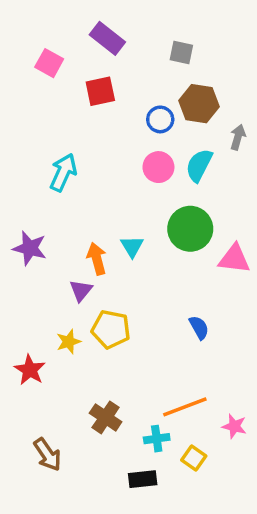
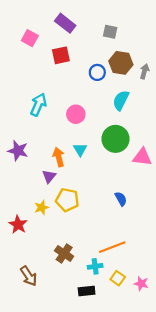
gray arrow: (238, 137) -> (144, 71), moved
pink circle: (158, 167) -> (76, 114), moved
pink star: (234, 426) -> (141, 283), moved

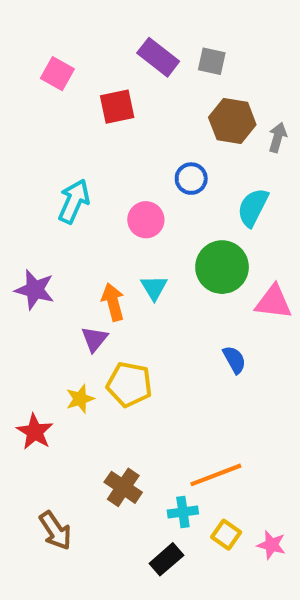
purple rectangle: (65, 23) -> (158, 57), moved
blue circle: (97, 72) -> (191, 179), moved
cyan semicircle: (121, 100) -> (253, 207), moved
blue semicircle: (121, 199) -> (234, 360), moved
black rectangle: (87, 291) -> (166, 559), turned -35

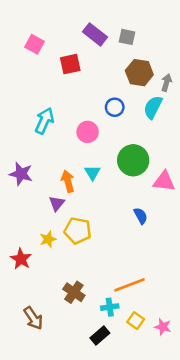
cyan semicircle: (253, 207) -> (153, 107), moved

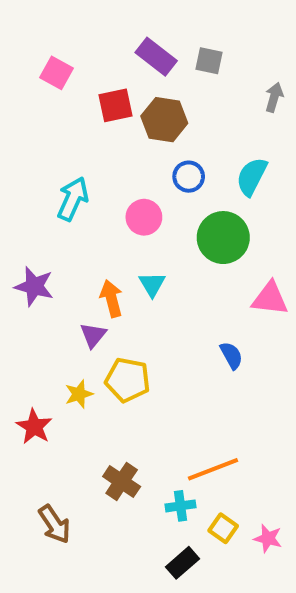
brown hexagon: (139, 73) -> (164, 120), moved
gray arrow: (166, 83) -> (274, 97), moved
green circle: (133, 160) -> (223, 238), moved
black rectangle: (100, 335) -> (183, 563), moved

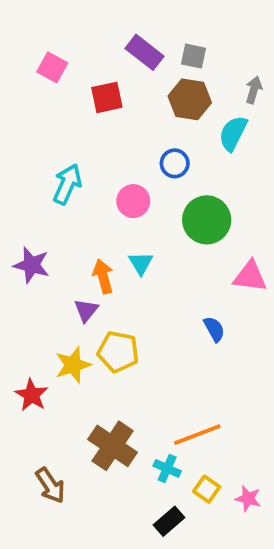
brown hexagon: (164, 120) -> (190, 99), moved
cyan semicircle: (252, 177) -> (233, 133), moved
yellow star: (79, 394) -> (73, 365), size x1.4
brown cross: (122, 481) -> (113, 446), size x1.4
cyan cross: (181, 506) -> (167, 468), turned 32

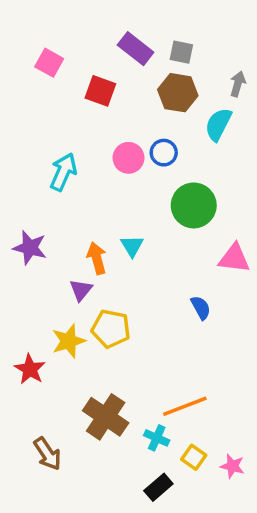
red square: (107, 97) -> (100, 91), turned 32
pink circle: (133, 201) -> (128, 158), moved

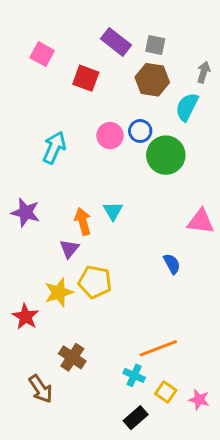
green circle: (194, 205) -> (166, 155), moved
brown cross: (106, 417) -> (72, 357), moved, size x0.7

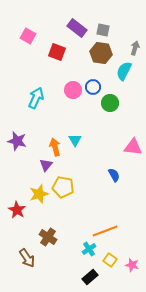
green circle: (166, 155) -> (110, 103), size x0.7
cyan cross: (134, 375) -> (89, 249), turned 32

